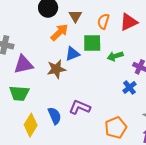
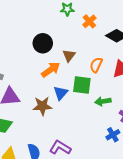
blue triangle: (72, 54) -> (61, 93), turned -35

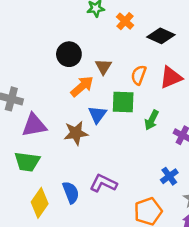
green arrow: (103, 101) -> (152, 120), turned -49
blue cross: (113, 135) -> (169, 176), moved

